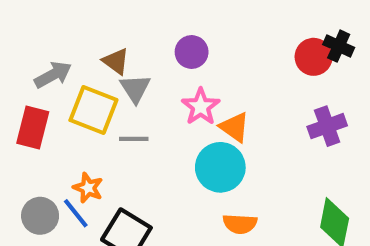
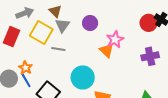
purple circle: (192, 52) -> (90, 23), moved
pink star: (201, 107) -> (115, 39), moved
cyan circle: (220, 167) -> (83, 77), moved
orange star: (88, 188) -> (25, 68), moved

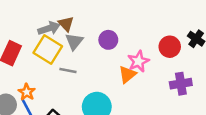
gray arrow: (25, 13) -> (49, 28), moved
red circle: (149, 23) -> (170, 47), moved
orange triangle: (107, 50) -> (127, 74), turned 35

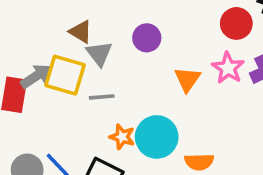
gray arrow: (49, 28) -> (36, 76), moved
pink star: (138, 61) -> (228, 68), moved
orange star: (27, 92) -> (122, 137), moved

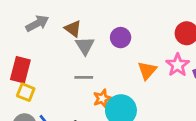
yellow square: (65, 75) -> (26, 92), moved, size x0.6
gray arrow: (36, 76) -> (37, 23), moved
orange star: (122, 137) -> (102, 98), moved, turned 30

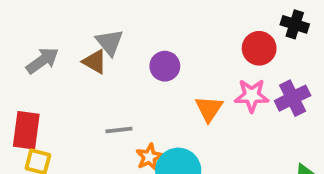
gray triangle: (85, 46) -> (110, 42), moved
pink star: (178, 65) -> (252, 96), turned -30

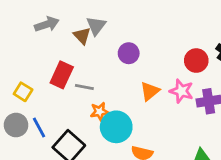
red rectangle: (26, 130) -> (62, 75), moved

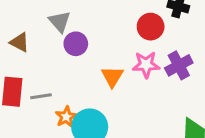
gray triangle: (96, 26) -> (60, 22), moved

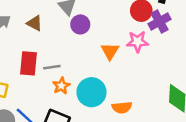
purple cross: (179, 65) -> (159, 21), moved
orange star: (66, 117) -> (61, 86), moved

